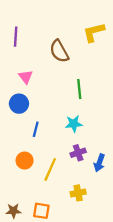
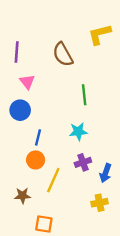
purple line: (16, 37) -> (17, 52), moved
orange circle: (25, 161) -> (36, 160), moved
yellow cross: (78, 193) -> (100, 203), moved
brown star: (13, 211) -> (23, 196), moved

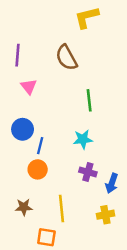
yellow L-shape: (100, 34) -> (87, 17), moved
blue circle: (20, 110) -> (23, 129), moved
purple cross: (83, 162) -> (88, 172), turned 35
yellow line: (53, 180) -> (61, 208), moved, turned -30

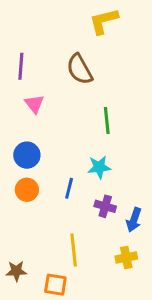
blue line: (40, 146) -> (69, 188), moved
orange circle: (38, 169) -> (27, 190), moved
brown star: (24, 207) -> (16, 271), moved

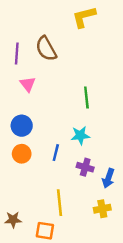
brown semicircle: (80, 69) -> (46, 49), moved

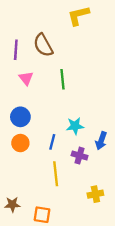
green line: (86, 98) -> (62, 79), moved
blue arrow: (108, 178) -> (101, 141), moved
yellow line: (60, 203) -> (56, 174), moved

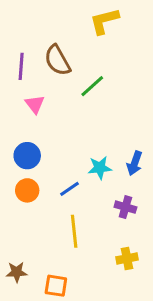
green line: (62, 79) -> (92, 86), moved, turned 54
blue arrow: (101, 141) -> (135, 163), moved
blue line: (52, 142) -> (70, 189), turned 42
purple cross: (80, 156) -> (125, 207), moved

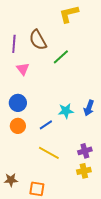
purple cross: (125, 207) -> (85, 151), moved, turned -32
yellow line: (74, 231) -> (49, 153), turned -55

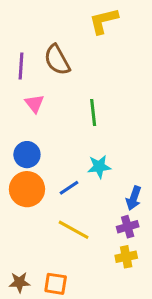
green line: (61, 57) -> (93, 113), moved, turned -54
blue arrow: (89, 108) -> (134, 198), moved
orange circle: (18, 126) -> (27, 189), size x1.5
brown star: (11, 180) -> (19, 282), moved

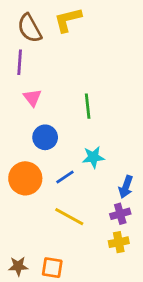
yellow L-shape: (104, 21) -> (68, 20), moved
brown semicircle: (57, 60) -> (30, 28), moved
blue circle: (27, 155) -> (45, 137), moved

